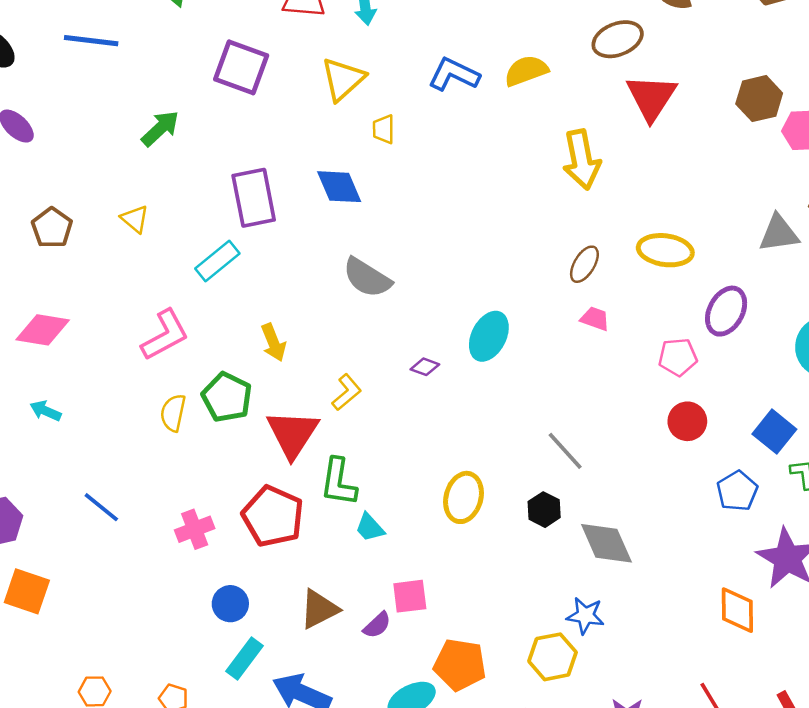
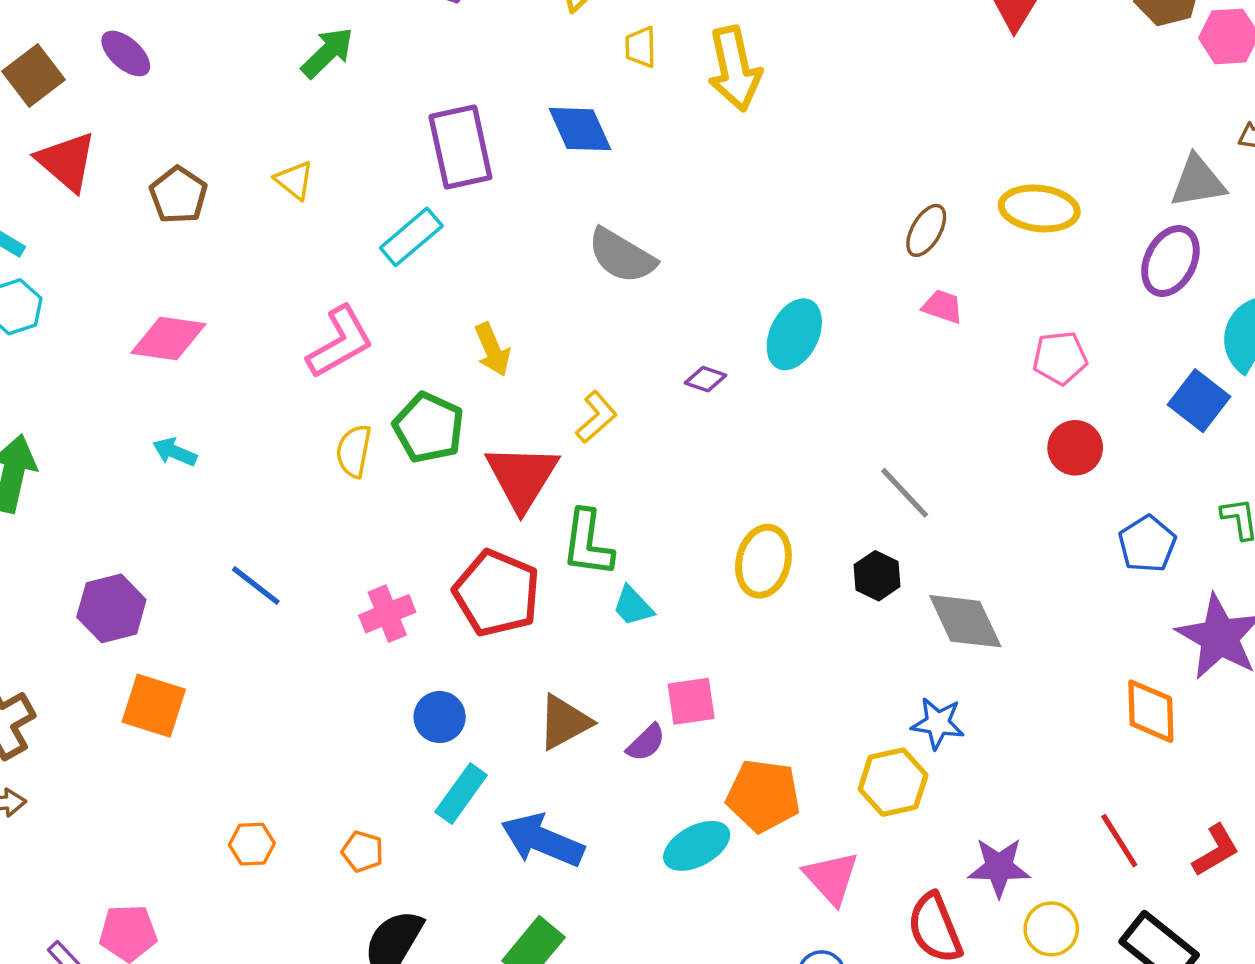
yellow arrow: (582, 160) -> (734, 69), moved
purple ellipse: (726, 311) -> (1170, 261), moved
blue square: (774, 432) -> (1199, 401), moved

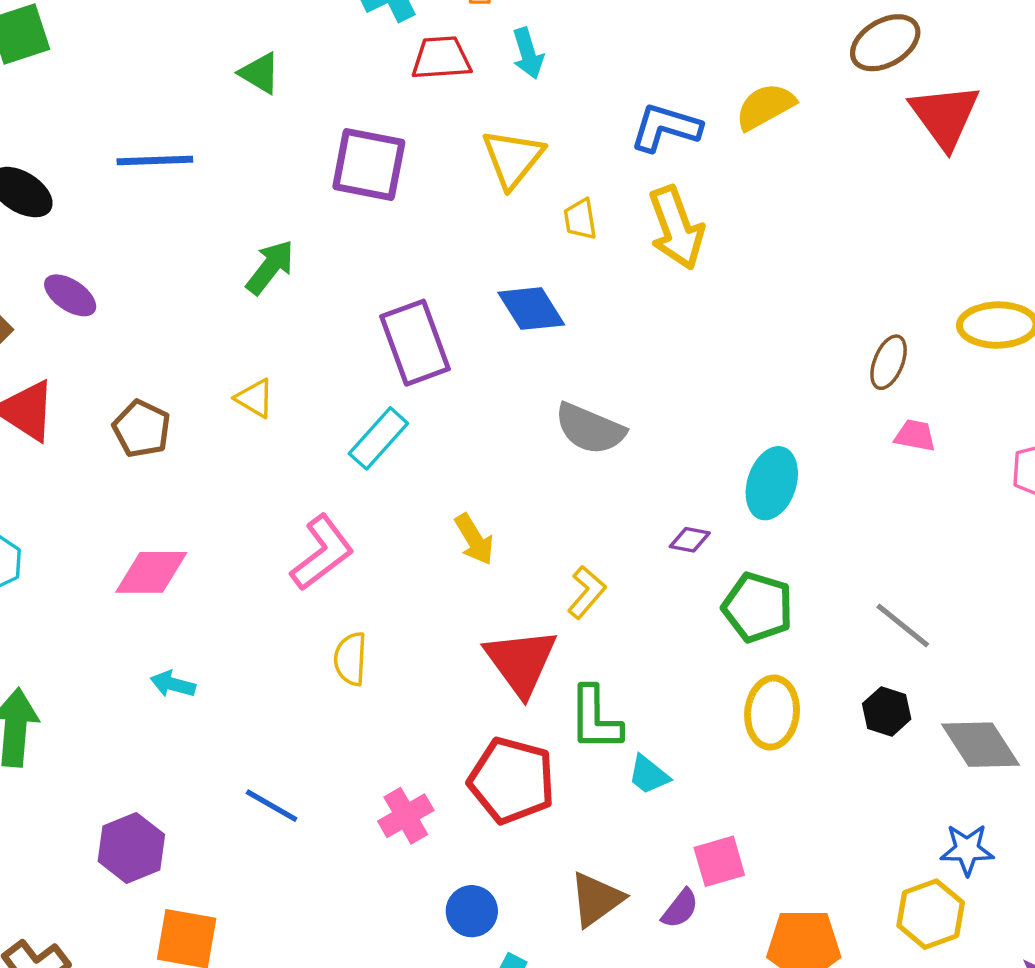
green pentagon: (429, 428) -> (758, 607), moved

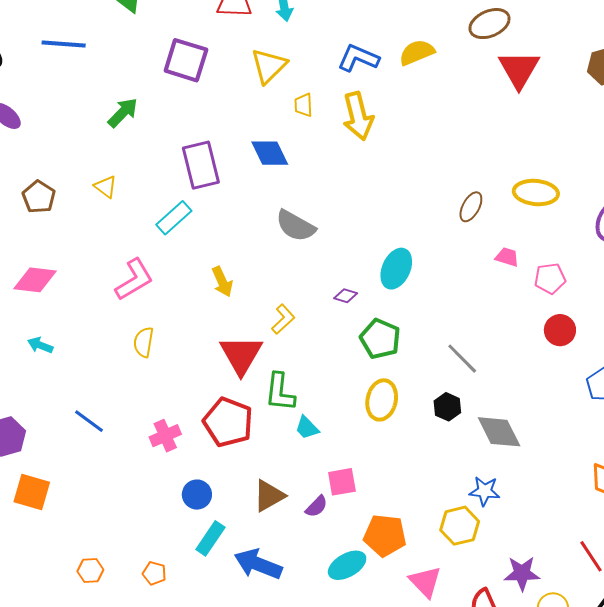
pink trapezoid: (915, 435) -> (507, 257), moved

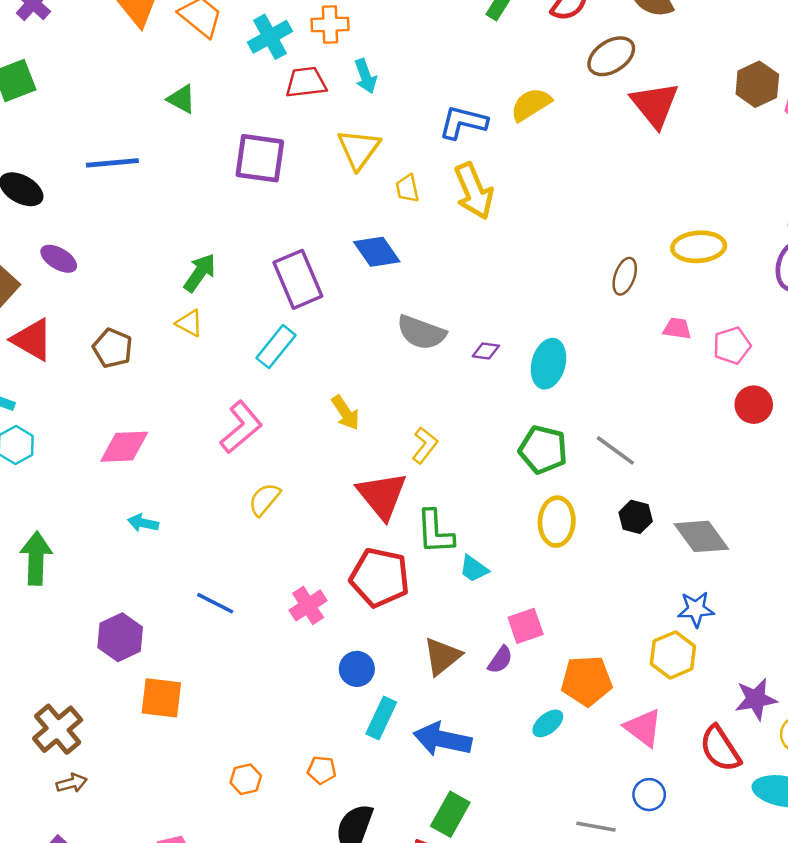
green arrow: (123, 113) -> (200, 273), moved
purple diamond: (346, 296) -> (486, 351), moved
yellow semicircle: (144, 342) -> (264, 499), turned 40
gray line: (462, 359) -> (615, 450), moved
cyan ellipse: (347, 565) -> (548, 723), size x0.7

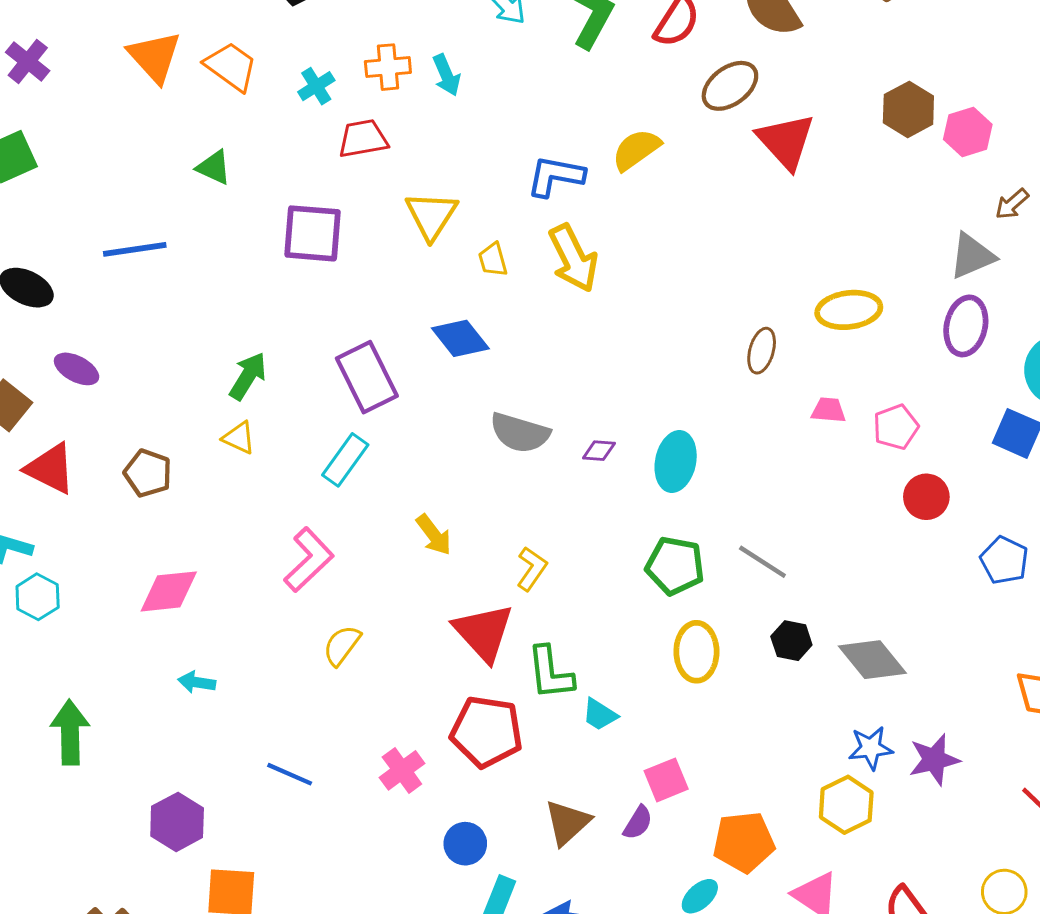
cyan cross: (270, 37) -> (316, 86), size x0.7
cyan arrow: (366, 76) -> (447, 75), moved
purple star: (756, 699) -> (934, 760), moved

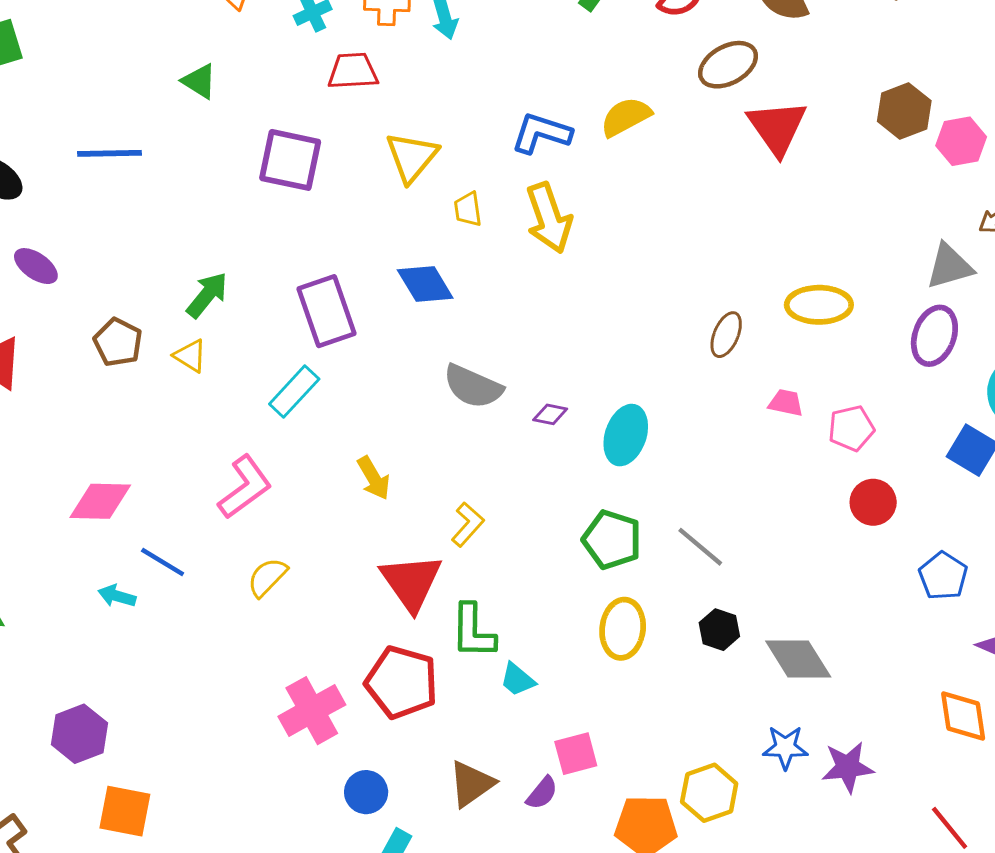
brown pentagon: (148, 473) -> (118, 342), moved
pink cross: (402, 770) -> (312, 711), size x1.4
blue line: (290, 774) -> (163, 562), moved
yellow hexagon: (846, 805) -> (709, 793), moved

